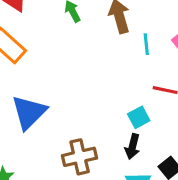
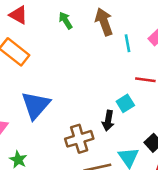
black arrow: (133, 147) -> (108, 121), moved

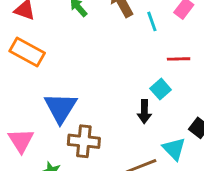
brown cross: (79, 139) -> (84, 141), moved, turned 32

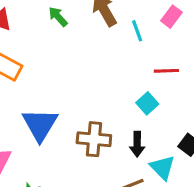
black arrow: (144, 112) -> (137, 144), moved
brown cross: (84, 141) -> (94, 139), moved

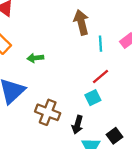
green arrow: (58, 17) -> (35, 58), moved, turned -70
red line: (166, 71) -> (101, 76), moved, turned -54

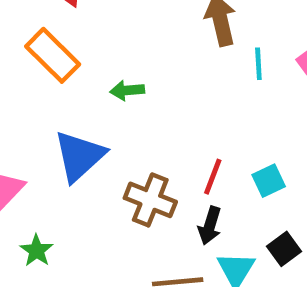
red line: (101, 76) -> (213, 177), moved, turned -30
cyan square: (93, 98) -> (269, 181), moved

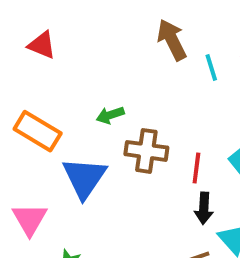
orange rectangle: (53, 55) -> (38, 131), moved
brown cross: (150, 200) -> (146, 151), moved

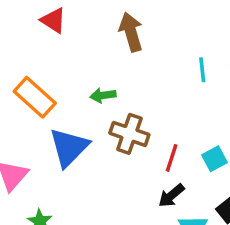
brown arrow: (172, 40) -> (131, 32), moved
black arrow: (204, 208) -> (171, 196), turned 36

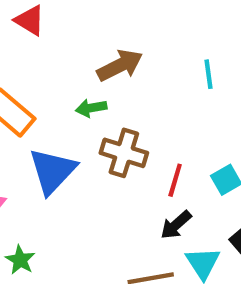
brown arrow: (131, 32) -> (120, 65), moved, turned 81

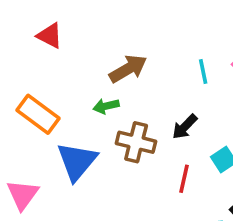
red line: (175, 180) -> (184, 179), moved
black arrow: (176, 225) -> (185, 127), moved

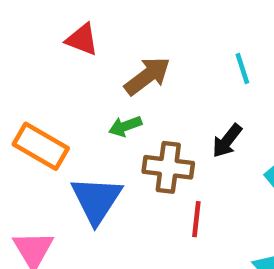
red triangle: (50, 36) -> (82, 39), moved
red line: (184, 179) -> (196, 219), moved

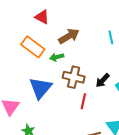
black arrow: (227, 141) -> (103, 80), moved
orange rectangle: (41, 146) -> (33, 47), moved

